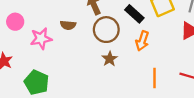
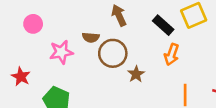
pink circle: (15, 22) -> (33, 24), moved
brown circle: (106, 30) -> (113, 53), moved

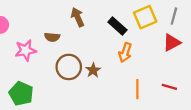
brown circle: (113, 53) -> (69, 67), moved

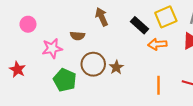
orange arrow: (125, 53) -> (157, 44), moved, turned 66
green pentagon: (21, 94) -> (65, 80), moved

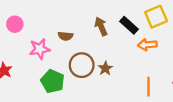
brown arrow: (102, 17) -> (101, 26), moved

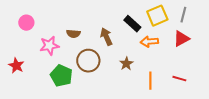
brown arrow: (101, 26) -> (106, 37), moved
brown star: (105, 68) -> (126, 64), moved

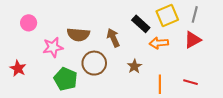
brown semicircle: (73, 34) -> (78, 35), size x1.5

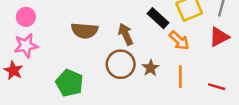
orange arrow: (159, 43) -> (179, 41), turned -132
pink star: (53, 47) -> (26, 46), moved
brown circle: (94, 63) -> (121, 64), moved
orange line: (160, 84) -> (180, 77), moved

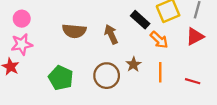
brown circle: (121, 64) -> (107, 76), moved

